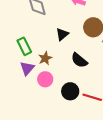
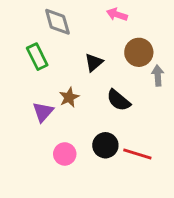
green rectangle: (24, 46) -> (37, 57), moved
pink circle: (45, 79) -> (65, 154), moved

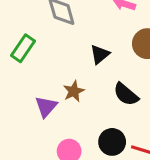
green rectangle: (37, 57) -> (23, 48), moved, turned 60

